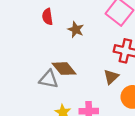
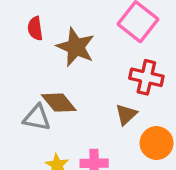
brown star: (76, 30) -> (76, 47), size x1.6

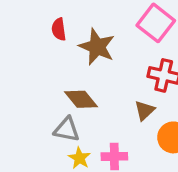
gray triangle: (37, 118) -> (67, 129), moved

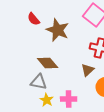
red semicircle: (59, 29) -> (34, 19), turned -32

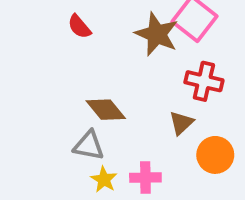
brown star: (58, 30) -> (157, 34), moved

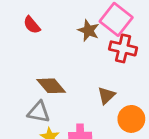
brown star: (157, 34) -> (88, 30), size x0.7
red cross: (204, 81) -> (123, 48), moved

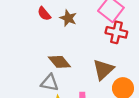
brown star: (88, 30) -> (68, 18), moved
brown triangle: (106, 95) -> (103, 70), size x1.5

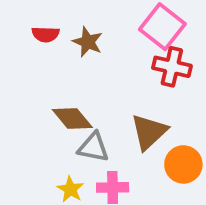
red semicircle: (44, 14) -> (46, 34), turned -48
gray triangle: (50, 83) -> (93, 147), moved

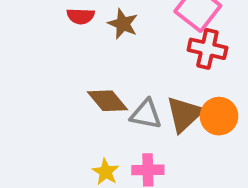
gray triangle: (93, 147) -> (146, 114), moved
orange circle: (183, 164) -> (219, 116), moved

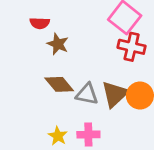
brown star: (123, 24) -> (58, 44), moved

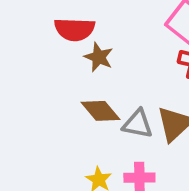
red semicircle: (40, 23) -> (75, 29), size x1.5

